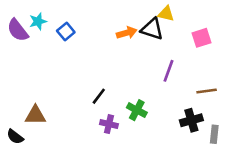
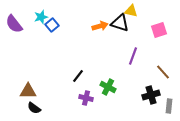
cyan star: (38, 21) -> (41, 17), moved
brown line: (207, 91) -> (163, 72), turned 56
black semicircle: (15, 137) -> (34, 108), moved

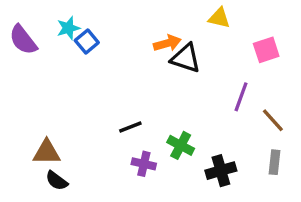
black triangle: (120, 23) -> (186, 58), moved
purple line: (133, 56) -> (241, 97), moved
black line: (78, 76) -> (130, 127), turned 32
black cross: (151, 95) -> (221, 171), moved
gray rectangle: (169, 106) -> (275, 162), moved

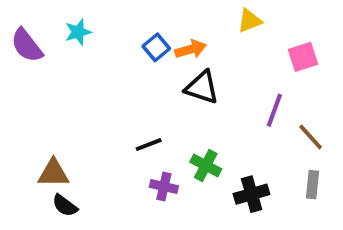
yellow triangle: (219, 18) -> (250, 21), turned -35
blue square: (87, 41) -> (156, 47), moved
black triangle: (186, 58) -> (202, 87), moved

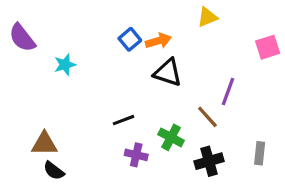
cyan star: (78, 32) -> (65, 65), moved
pink square: (303, 57) -> (268, 47), moved
brown line: (311, 137) -> (207, 117), moved

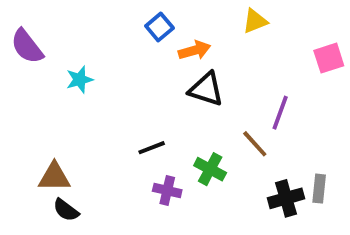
blue square: (130, 39) -> (159, 27), moved
black cross: (209, 161) -> (286, 198), moved

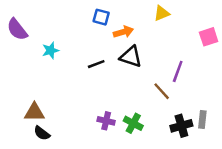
blue square: (159, 27) -> (101, 17), turned -35
black line: (152, 148) -> (96, 64), moved
green cross: (210, 169) -> (133, 123), moved

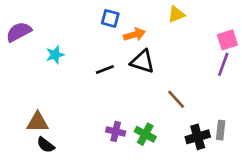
purple semicircle: (17, 29) -> (19, 32), turned 100
purple line: (178, 71) -> (223, 64), moved

